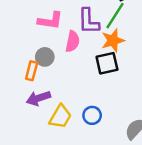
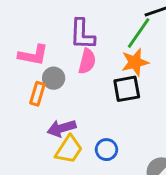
pink L-shape: (50, 21) -> (33, 55), moved
purple L-shape: (89, 21) -> (82, 34), moved
purple arrow: (38, 98) -> (62, 128), moved

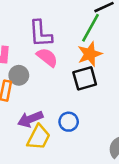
pink semicircle: (87, 61) -> (47, 57), turned -60
blue circle: (106, 150) -> (69, 122), moved

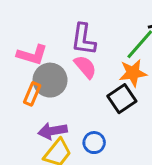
gray circle: (19, 75) -> (50, 80), size x1.5
black square: (85, 78) -> (122, 99), turned -30

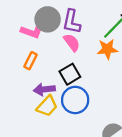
gray circle: (50, 80) -> (48, 19), moved
black square: (122, 99) -> (70, 74), moved
blue circle: (94, 143) -> (75, 100), size x1.6

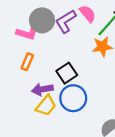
purple L-shape: (72, 22) -> (66, 21), turned 50
pink semicircle: (72, 43) -> (88, 14), moved

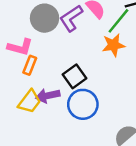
pink L-shape: (27, 33) -> (20, 47), moved
yellow trapezoid: (46, 106) -> (30, 102), moved

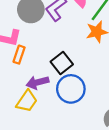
yellow trapezoid: (30, 102) -> (27, 101), moved

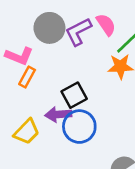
purple arrow: (37, 82) -> (58, 114), moved

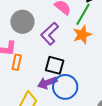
purple L-shape: (78, 32) -> (50, 34), moved
black square: (74, 95) -> (55, 65), turned -30

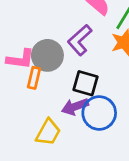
gray circle: (22, 22) -> (47, 55), moved

